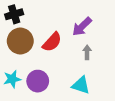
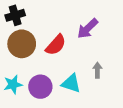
gray arrow: (87, 52) -> (97, 70), moved
cyan triangle: (81, 85) -> (71, 83), moved

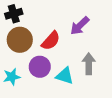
gray arrow: (97, 70) -> (89, 64), size x1.5
purple circle: (40, 87) -> (40, 67), moved

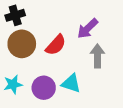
gray arrow: (89, 64) -> (97, 56), moved
purple circle: (40, 67) -> (44, 88), moved

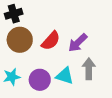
purple arrow: (88, 29) -> (78, 43), moved
gray arrow: (97, 56) -> (89, 69), moved

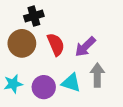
black cross: (14, 14) -> (34, 16), moved
red semicircle: (51, 41) -> (56, 44), turned -65

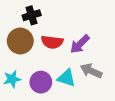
red semicircle: (56, 44) -> (52, 42), turned 120
gray arrow: (97, 75) -> (91, 71), turned -65

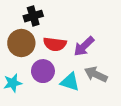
purple circle: (41, 82) -> (43, 71), moved

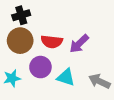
black cross: (33, 16) -> (21, 15), moved
gray arrow: (96, 74) -> (99, 81), moved

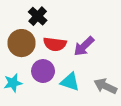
black cross: (21, 15) -> (38, 16), moved, turned -30

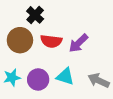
purple circle: (43, 71) -> (38, 79), moved

